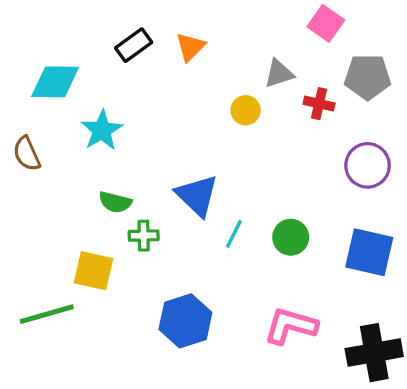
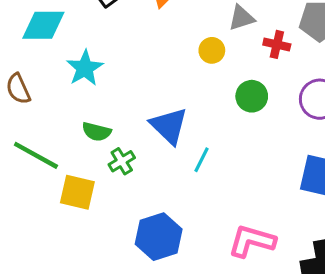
green cross: (144, 236) -> (122, 161), turned -30
green circle: (291, 237) -> (252, 96), moved
green line: (47, 314) -> (36, 155), moved, turned 45

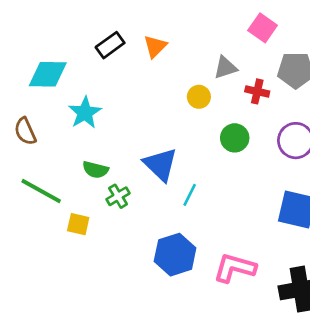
yellow square: (77, 192) -> (78, 224), size x0.7
blue hexagon: (159, 237) -> (175, 255), moved

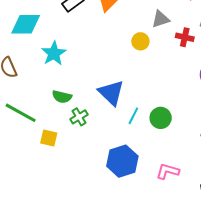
green circle: (235, 138) -> (161, 118), moved
pink L-shape: (235, 268) -> (168, 171), size x0.7

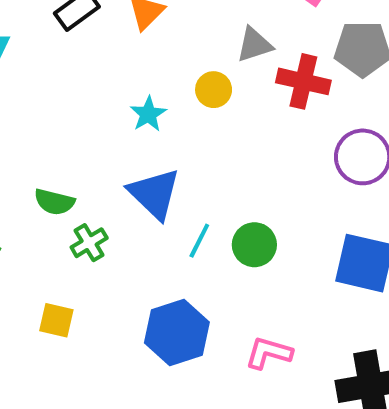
red cross: (185, 37) -> (303, 81), size x1.4
cyan star: (54, 53) -> (148, 114), moved, size x0.7
yellow square: (49, 138) -> (56, 320), moved

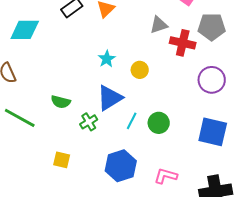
yellow circle: (214, 90) -> (140, 70), moved
blue triangle: (154, 194) -> (110, 98), turned 44
green cross: (89, 243) -> (89, 122), moved

